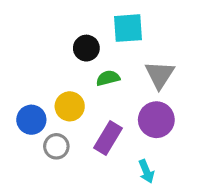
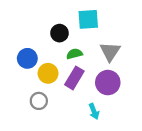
blue circle: (31, 120) -> (27, 58), moved
purple rectangle: (108, 138) -> (74, 78), moved
cyan arrow: (146, 171) -> (94, 111), moved

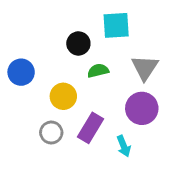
blue circle: (27, 58) -> (21, 72), moved
purple rectangle: (74, 78) -> (90, 128), moved

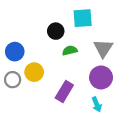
yellow circle: (63, 96) -> (34, 72), moved
gray circle: (51, 133) -> (13, 80), moved
cyan arrow: (124, 146) -> (97, 104), moved

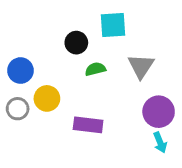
purple circle: (101, 77) -> (159, 112), moved
purple rectangle: (64, 92) -> (88, 125), turned 66
cyan arrow: (97, 104) -> (160, 142), moved

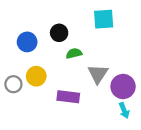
cyan square: (113, 25) -> (104, 19), moved
gray triangle: (141, 66) -> (98, 74), moved
blue circle: (20, 71) -> (27, 42), moved

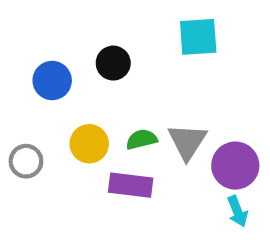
green semicircle: (74, 53) -> (142, 139), moved
yellow circle: (36, 76) -> (89, 144), moved

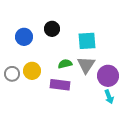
cyan square: (198, 37) -> (87, 41), moved
yellow circle: (89, 144) -> (32, 71), moved

